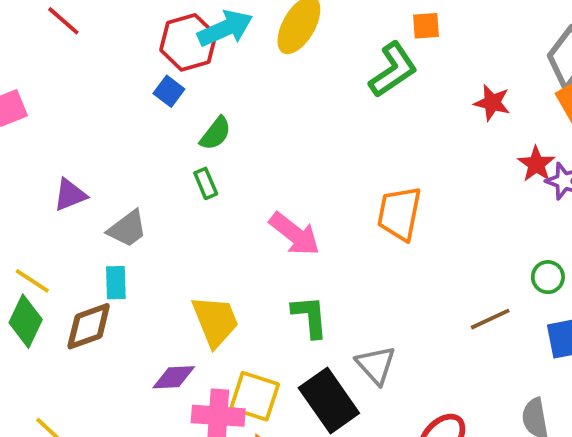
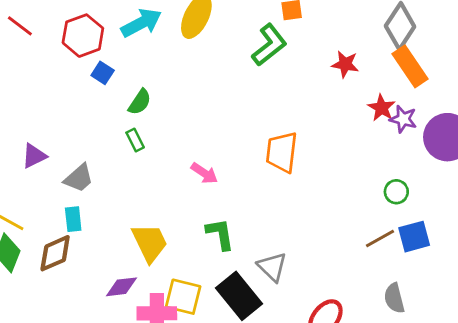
red hexagon: (188, 42) -> (83, 36), moved
pink arrow: (295, 234) -> (204, 173), size x0.7
brown line: (490, 319) -> (380, 239), moved

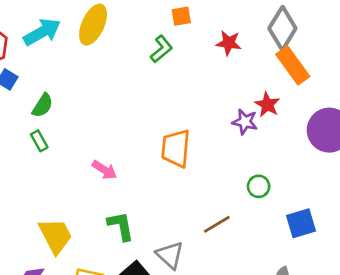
green L-shape: (269, 45) -> (161, 49), size x0.7
red star: (345, 64) -> (229, 43), moved
purple star: (403, 119) -> (245, 122), moved
green circle: (396, 192) -> (259, 186), moved
brown line: (380, 239) -> (217, 224), moved

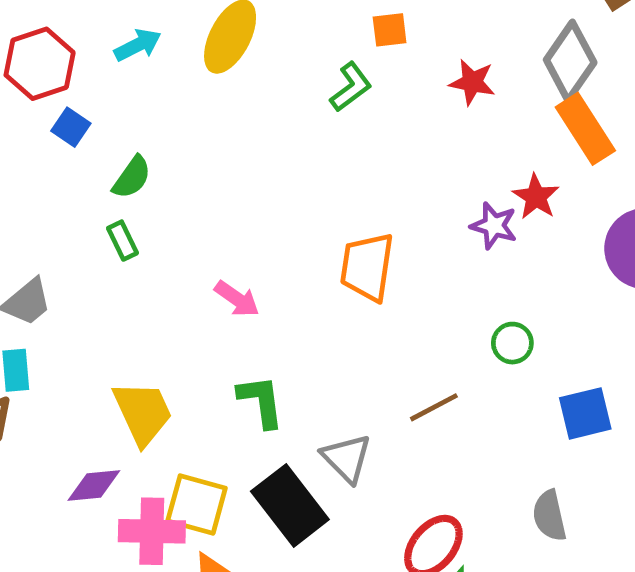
cyan arrow: (42, 32) -> (138, 45), size x0.7

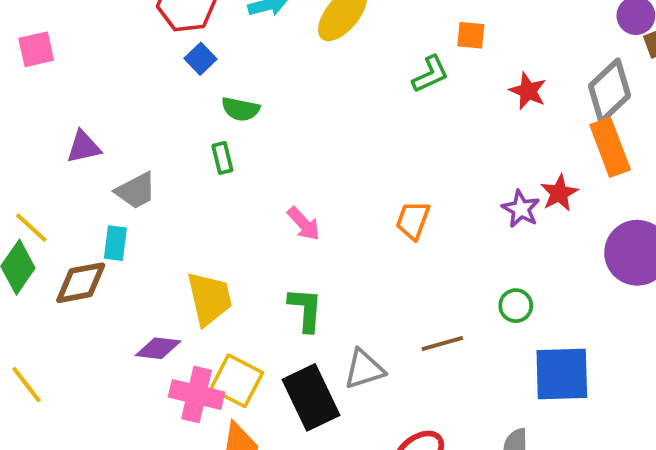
green semicircle: (132, 177) -> (241, 109), turned 54
orange trapezoid: (367, 267) -> (413, 220), size x0.7
blue square: (585, 413) -> (562, 374), size x1.4
gray triangle: (347, 458) -> (364, 369), turned 45

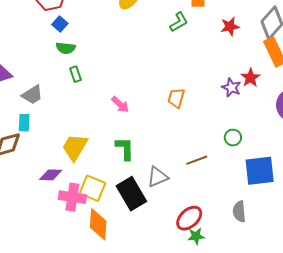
red star: (528, 91) -> (230, 26), turned -30
green semicircle: (241, 109) -> (66, 48), moved
yellow trapezoid: (209, 299) -> (75, 147), turned -132

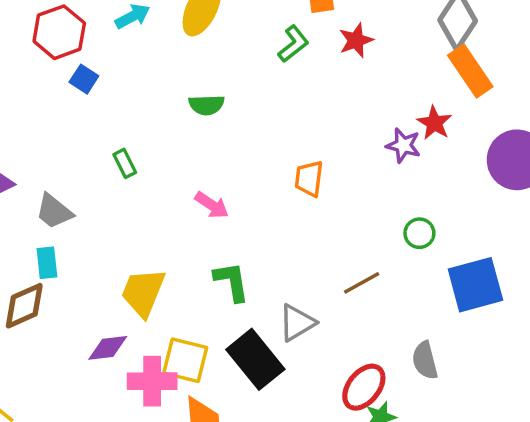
red star: (230, 26) -> (356, 40), moved
green semicircle: (66, 48) -> (207, 105), moved
gray trapezoid: (32, 95) -> (54, 211), turned 80
gray semicircle: (239, 212) -> (425, 360), moved

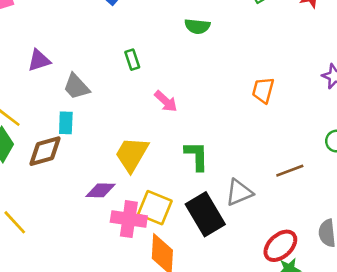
pink arrow: (212, 205) -> (166, 101), moved

